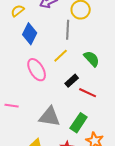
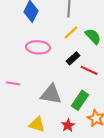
yellow line: (61, 56) -> (71, 32), moved
pink ellipse: (37, 70) -> (38, 47), turned -55

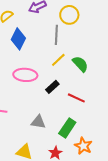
black rectangle: (73, 58) -> (52, 87), moved
gray triangle: (51, 94) -> (38, 122), size x0.7

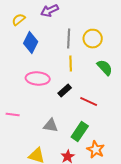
yellow circle: (69, 15) -> (93, 39), moved
yellow line: (58, 60) -> (71, 64), turned -49
green semicircle: (80, 64) -> (105, 68), moved

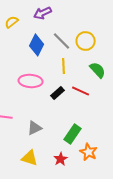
gray line: (69, 39) -> (62, 41), turned -48
blue diamond: (31, 43) -> (37, 45), moved
red line: (89, 102) -> (81, 91), moved
gray triangle: (51, 126) -> (35, 128), moved, turned -35

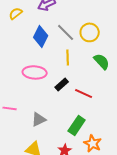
red line: (81, 91) -> (84, 93), moved

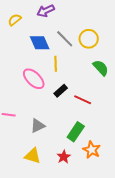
blue diamond: (41, 36) -> (40, 43), turned -50
yellow line: (68, 57) -> (56, 64), moved
pink ellipse: (35, 72) -> (34, 79), turned 40

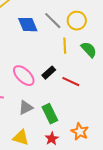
yellow line: (56, 64) -> (65, 46), moved
pink ellipse: (34, 79) -> (24, 76), moved
green rectangle: (76, 132) -> (50, 114), moved, turned -60

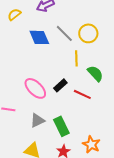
green semicircle: (89, 50) -> (95, 73), moved

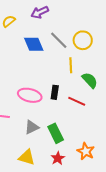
black rectangle: (60, 85) -> (55, 92), turned -40
pink ellipse: (35, 88) -> (30, 95), turned -30

